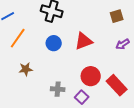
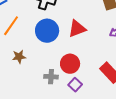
blue circle: (54, 43) -> (47, 31), size x1.5
red circle: (91, 76) -> (70, 64), moved

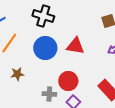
red triangle: (77, 29) -> (75, 46), turned 30

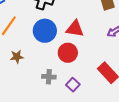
red circle: (68, 81) -> (68, 53), moved

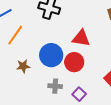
blue circle: (45, 31) -> (51, 55), moved

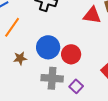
red triangle: (81, 38) -> (92, 15), moved
gray cross: (55, 86) -> (52, 78), size x1.5

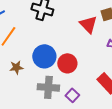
red triangle: (92, 15) -> (88, 24), turned 36

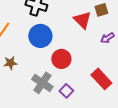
blue circle: (44, 56) -> (40, 36), moved
gray cross: (48, 87) -> (42, 83), turned 30

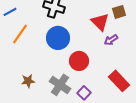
purple arrow: (107, 38) -> (111, 40), moved
brown star: (10, 63) -> (28, 81), moved

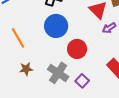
orange line: (20, 34) -> (18, 38), moved, turned -65

